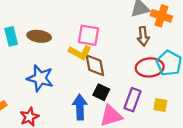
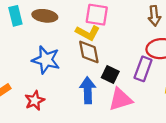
brown diamond: (95, 65) -> (89, 52), moved
purple rectangle: (132, 100) -> (143, 69), moved

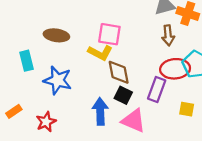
cyan rectangle: (15, 16) -> (26, 61), moved
brown diamond: (89, 52) -> (119, 72), moved
pink triangle: (120, 99) -> (134, 121), turned 40

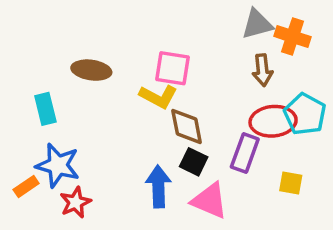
blue star: (58, 80) -> (58, 165), moved

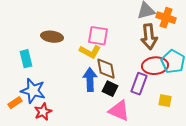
brown arrow: (262, 70) -> (149, 37), size x1.4
blue arrow: (158, 187) -> (90, 80), moved

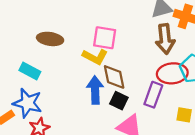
cyan rectangle: (26, 59) -> (30, 71), moved, turned -48

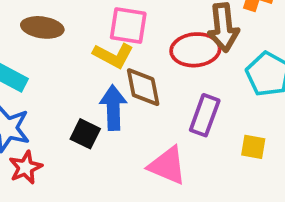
red ellipse: (172, 73) -> (195, 50), moved
black square: (119, 101) -> (85, 134), moved

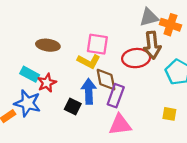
purple rectangle: (205, 115) -> (116, 96), moved
pink triangle: (167, 166) -> (120, 125), turned -30
red star: (26, 167) -> (47, 83), moved

